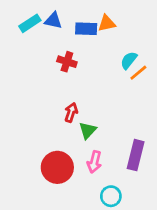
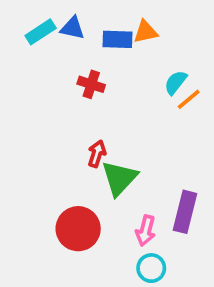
green triangle: (88, 130) -> (119, 178), size x1.5
pink arrow: (94, 162) -> (146, 231), moved

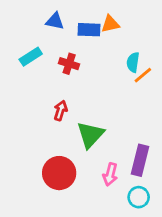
cyan rectangle: (41, 32) -> (31, 57), moved
cyan semicircle: (176, 82) -> (133, 62), turned -30
red arrow: (97, 154) -> (61, 111), moved
cyan circle: (151, 268) -> (139, 197), moved

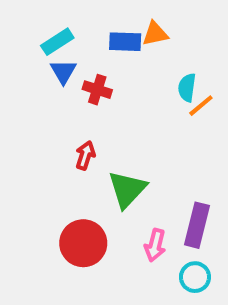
blue triangle: (55, 21) -> (63, 72), moved, turned 48
cyan rectangle: (31, 57) -> (57, 42), moved

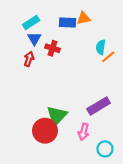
red arrow: (85, 155) -> (29, 59), moved
green triangle: (127, 189) -> (57, 116), moved
purple rectangle: (197, 225) -> (99, 106), moved, turned 45

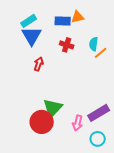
blue triangle: (34, 39) -> (32, 36), size x1.5
red cross: (52, 48) -> (67, 45), moved
red arrow: (29, 59) -> (39, 64), moved
purple rectangle: (99, 106) -> (99, 113), moved

